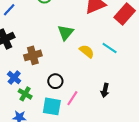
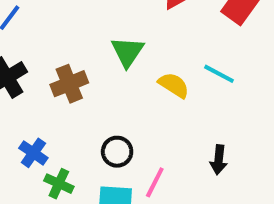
brown cross: (33, 55) -> (69, 84), moved

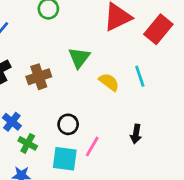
cyan line: (219, 74) -> (140, 76), turned 40

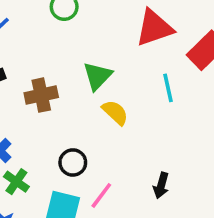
cyan line: (140, 76) -> (168, 88), moved
yellow semicircle: (109, 82) -> (115, 112), moved

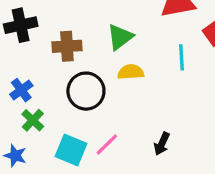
yellow semicircle: (115, 112) -> (131, 72), turned -55
black circle: (73, 162) -> (86, 91), moved, size x1.5

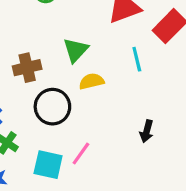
black arrow: (162, 144) -> (147, 131), moved

